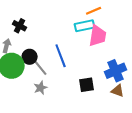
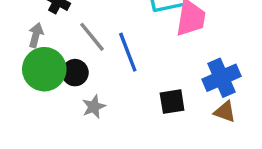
black circle: (30, 57) -> (75, 73), moved
gray line: (40, 67) -> (92, 37), moved

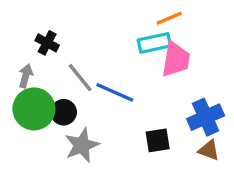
blue line: (128, 52) -> (115, 92), turned -45
gray star: (94, 107) -> (82, 145), size x1.5

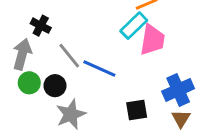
cyan rectangle: (154, 43) -> (134, 26), turned -32
gray arrow: (26, 76) -> (22, 54), size x1.5
green circle: (34, 109) -> (29, 83), size x0.6
brown triangle: (209, 150) -> (181, 119), turned 42

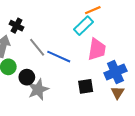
pink trapezoid: (152, 40) -> (97, 49), moved
black circle: (55, 86) -> (27, 77), moved

